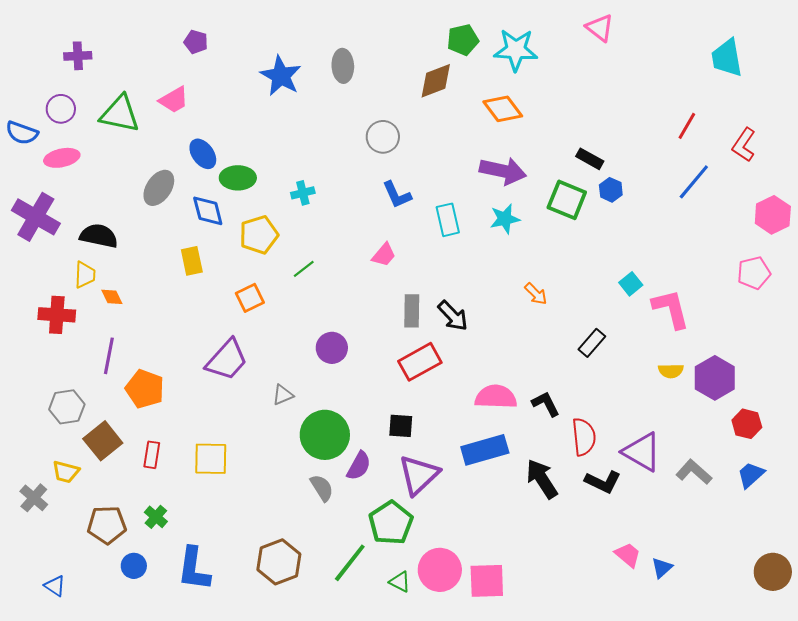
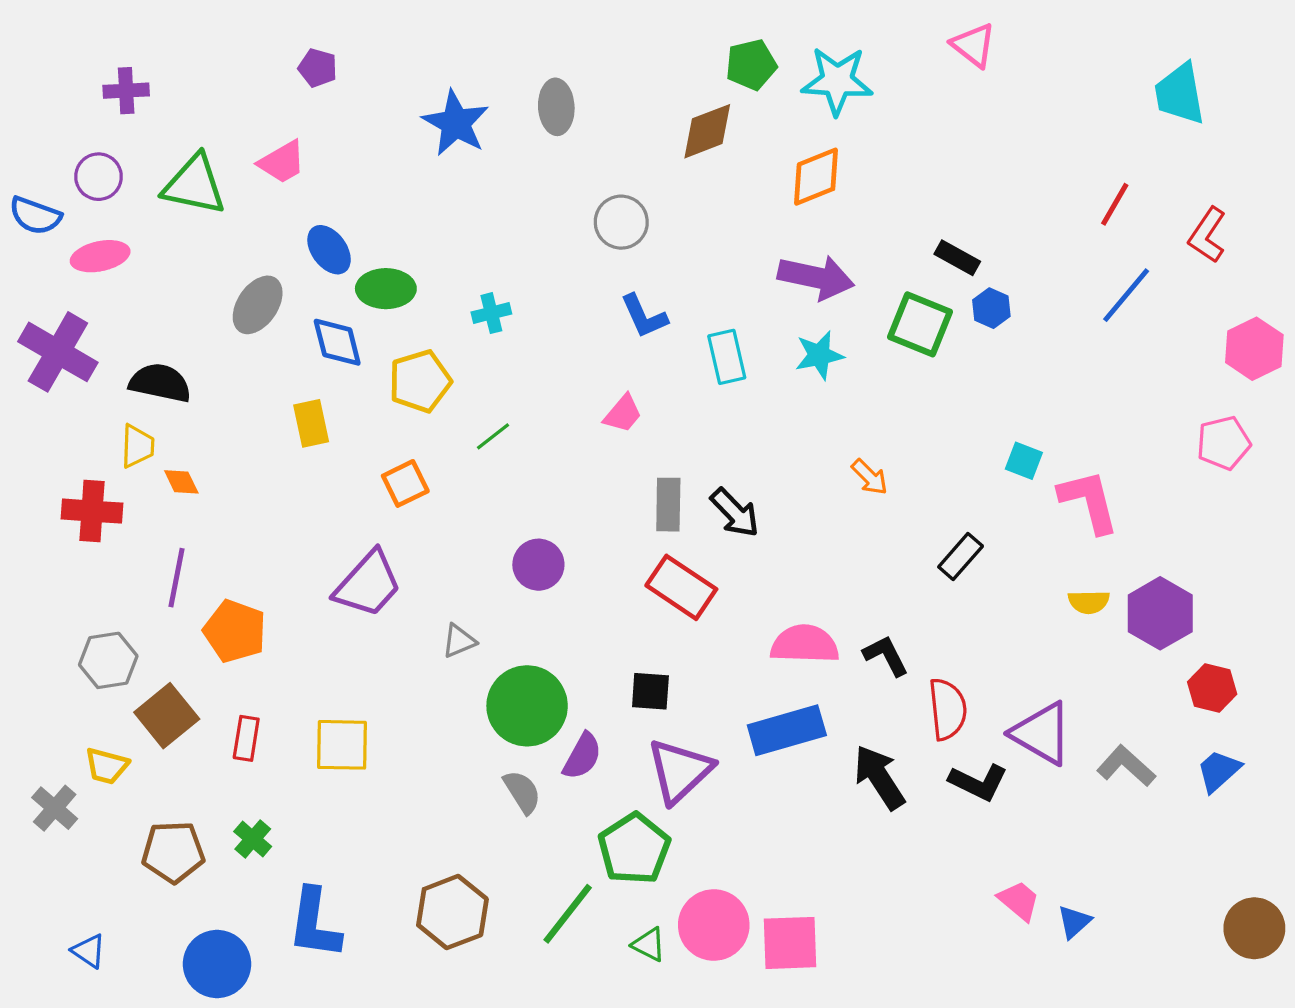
orange diamond: (503, 109) -> (816, 177), turned -75
cyan square: (631, 284) -> (1024, 461), turned -30
red rectangle: (420, 362) -> (681, 587), turned 63
blue circle: (134, 566) -> (217, 964), moved, size x1.6

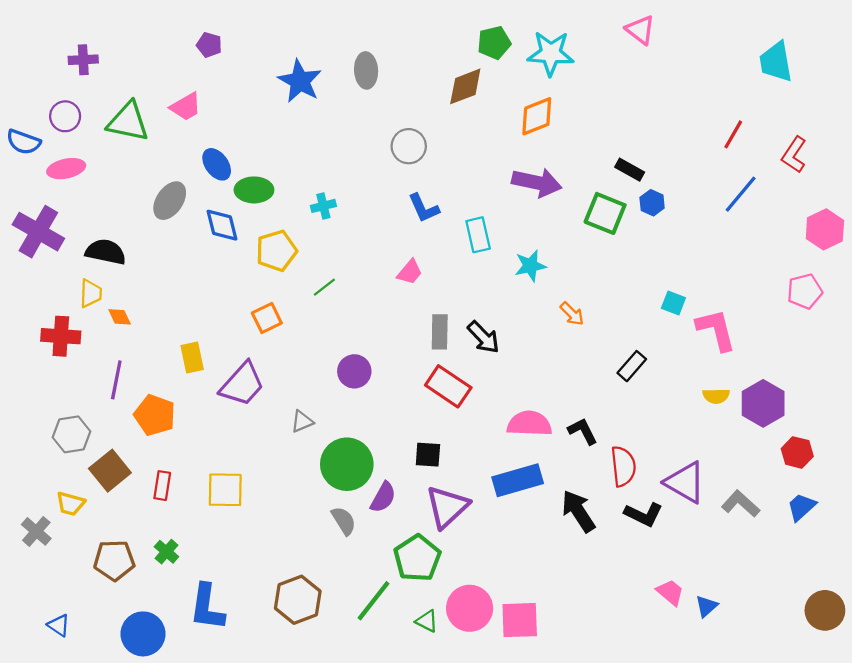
cyan star: (819, 355) -> (530, 266), moved
yellow rectangle: (311, 423) -> (192, 357), moved

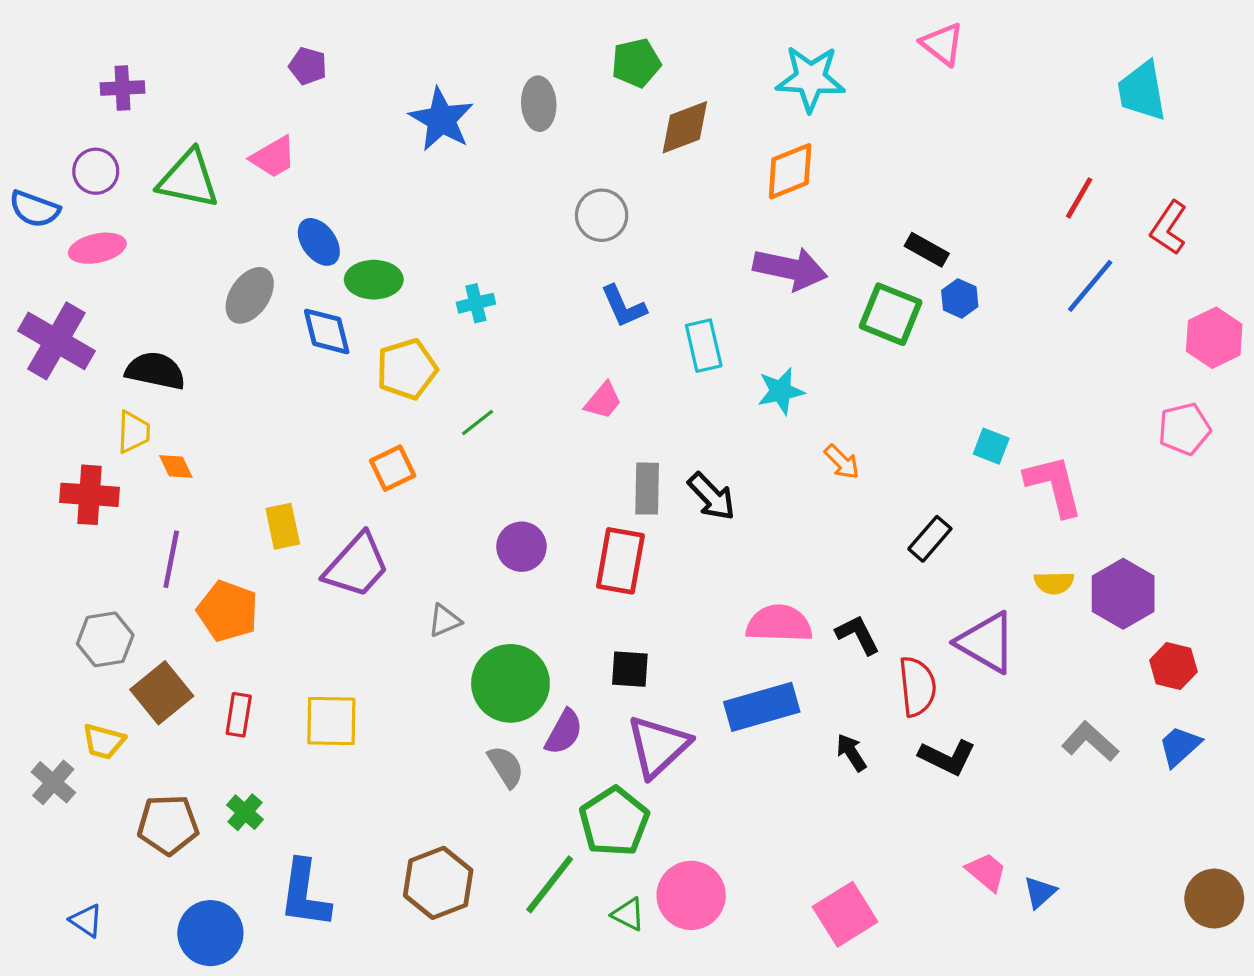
green pentagon: (494, 43) -> (636, 63), moved
red rectangle: (448, 386) -> (620, 561), moved, turned 66
purple triangle: (685, 482) -> (986, 642), moved
black arrow: (578, 511) -> (851, 752), size x0.6
pink square: (520, 620) -> (845, 914), moved, turned -30

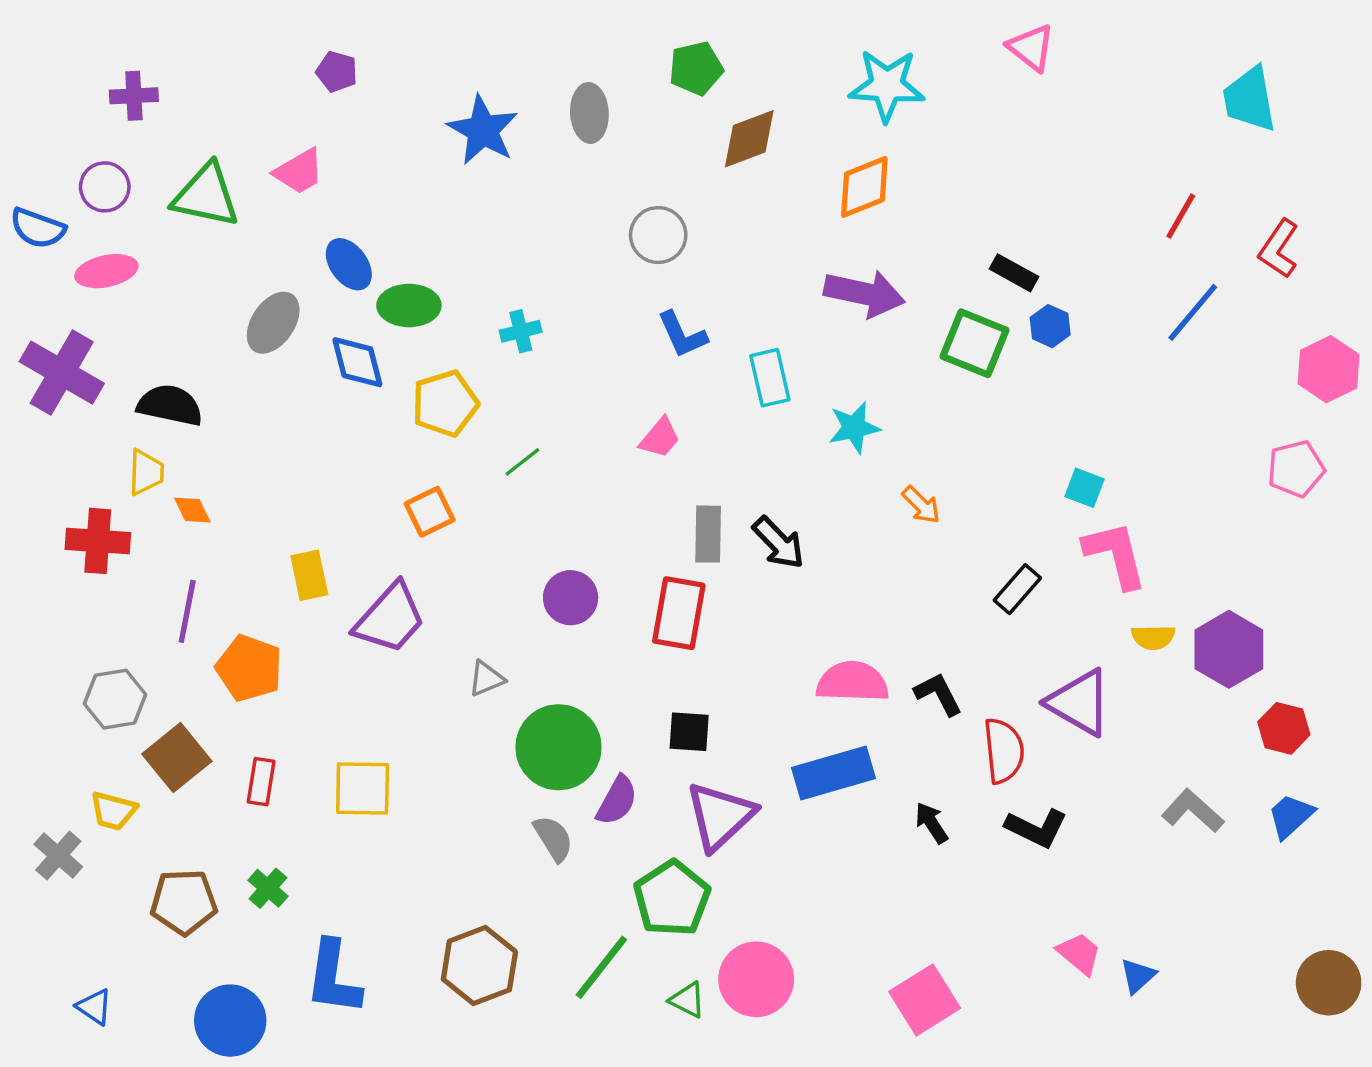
pink L-shape: (1054, 485) -> (1115, 555), moved

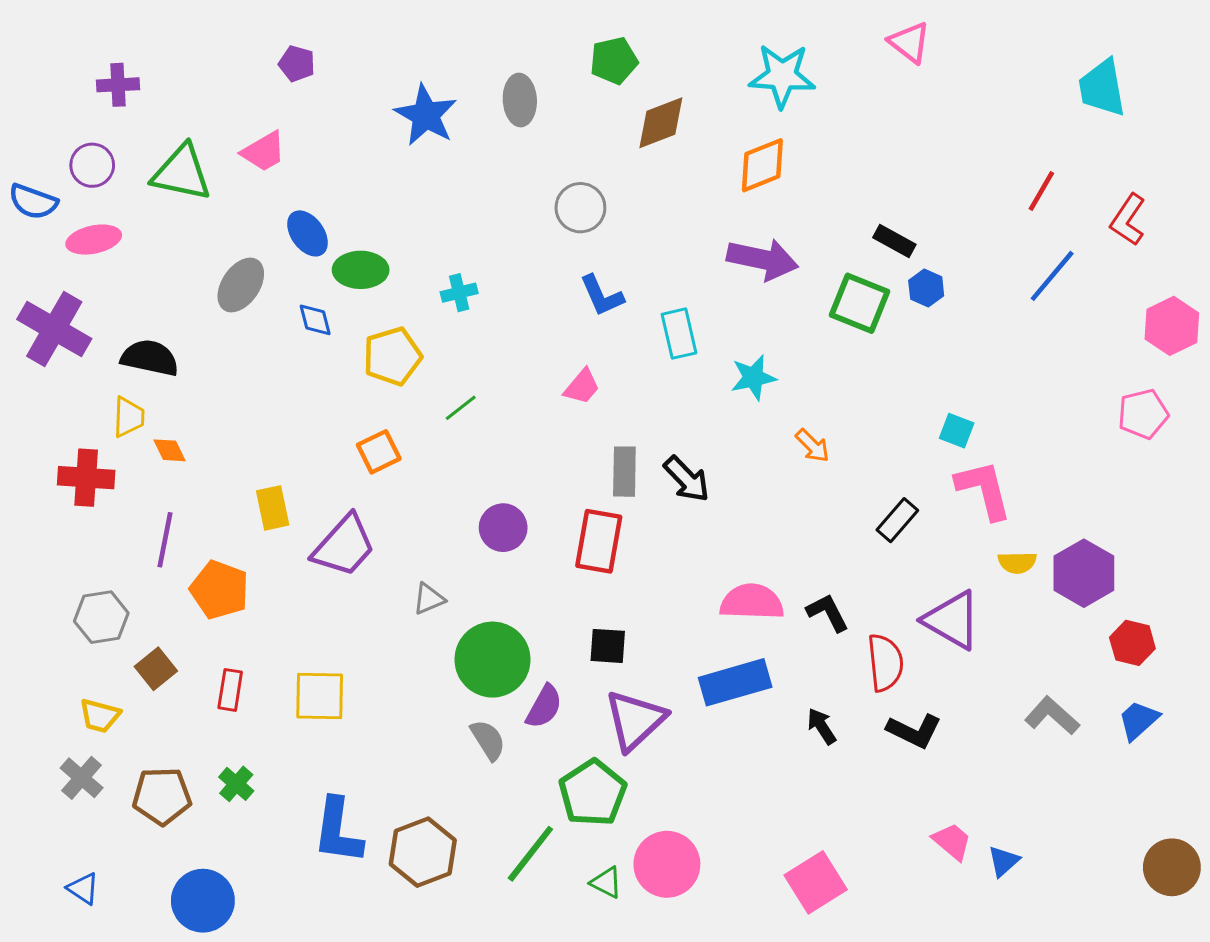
blue diamond: (357, 362) -> (315, 320), size x0.7
brown square: (177, 758) -> (156, 669), size x0.7
gray cross: (58, 856) -> (82, 778), moved
blue L-shape: (333, 978) -> (338, 831), moved

